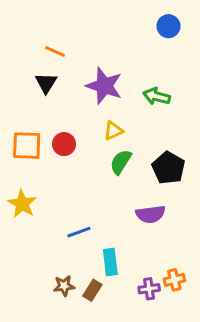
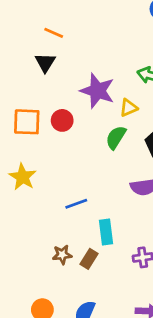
purple star: (104, 86) -> (97, 91), moved
yellow triangle: (113, 131) -> (129, 108), moved

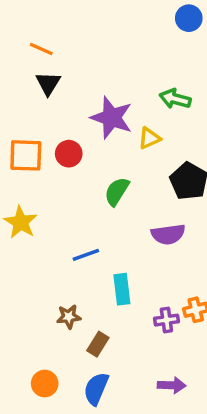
orange line: (54, 33) -> (41, 49), moved
green semicircle: (116, 137) -> (117, 191), moved
brown rectangle: (89, 259) -> (98, 344), moved

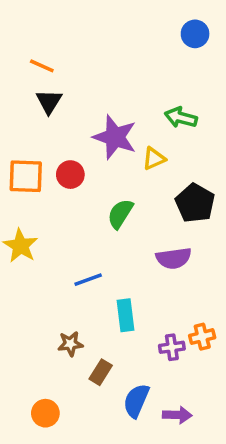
blue semicircle: (96, 389) -> (136, 401), moved

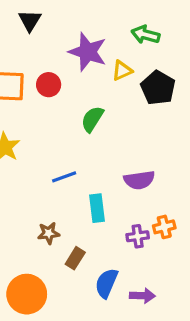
black pentagon: (195, 203) -> (158, 88), moved
purple semicircle: (174, 258) -> (139, 180), moved
orange circle: (45, 413) -> (27, 294), size x1.6

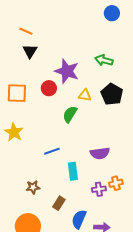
yellow triangle: (122, 71) -> (85, 95), moved, turned 32
red circle: (49, 85) -> (49, 88), moved
brown star: (49, 233) -> (33, 187), moved

